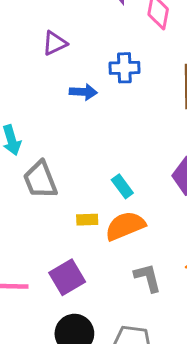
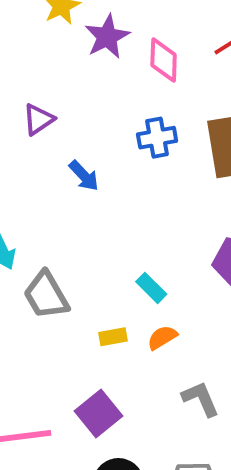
blue cross: (124, 68) -> (157, 138), moved
blue arrow: (83, 92) -> (84, 176), turned 52
orange semicircle: (125, 226) -> (162, 337), size x0.6

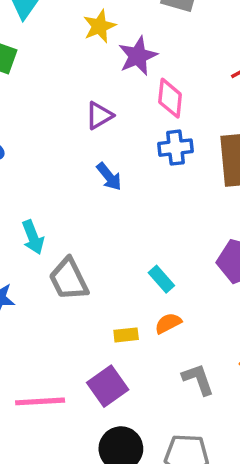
pink diamond: (164, 60) -> (170, 98), moved
purple triangle: (38, 119) -> (99, 116), moved
yellow rectangle: (113, 337) -> (126, 335), moved

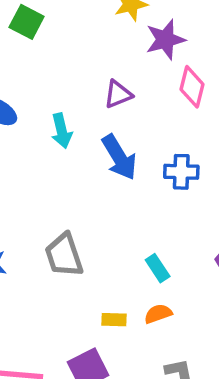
blue cross: (176, 148) -> (181, 172), moved
blue arrow: (109, 177) -> (119, 157), size x1.5
cyan arrow: (33, 237) -> (62, 131), moved

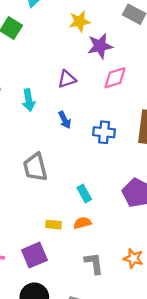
pink diamond: (192, 87) -> (115, 78), turned 55
blue arrow: (119, 157) -> (65, 120), size x0.6
gray trapezoid: (64, 255) -> (35, 167), moved

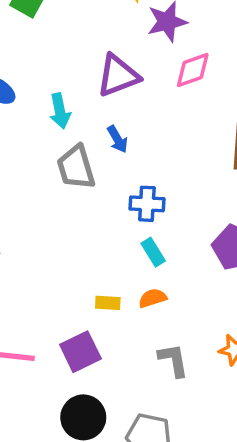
purple triangle: (67, 79) -> (118, 76), size x1.5
blue cross: (104, 132) -> (147, 204), moved
gray trapezoid: (35, 167) -> (76, 167), moved

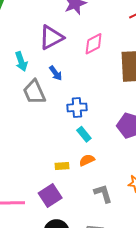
pink diamond: (193, 70) -> (94, 44), moved

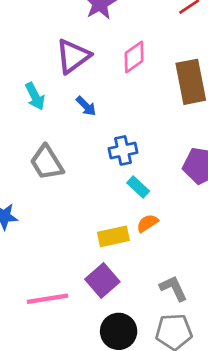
gray trapezoid: (34, 92) -> (47, 162), moved
yellow rectangle: (62, 166) -> (113, 236), size x1.5
gray L-shape: (103, 194) -> (173, 288), moved

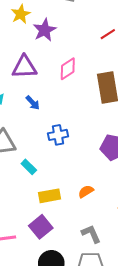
purple triangle: (73, 56) -> (24, 67), turned 32
cyan rectangle: (138, 187) -> (29, 167), moved
orange semicircle: (147, 223) -> (86, 191), moved

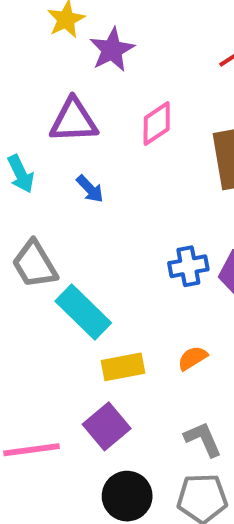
blue cross: (58, 135) -> (188, 266), moved
cyan rectangle: (29, 167) -> (83, 312), size x1.8

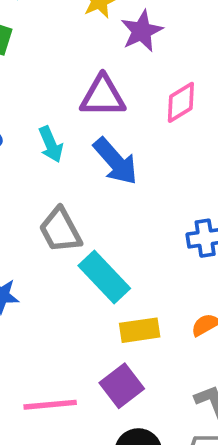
blue arrow: (90, 189) -> (115, 161), size x1.8

